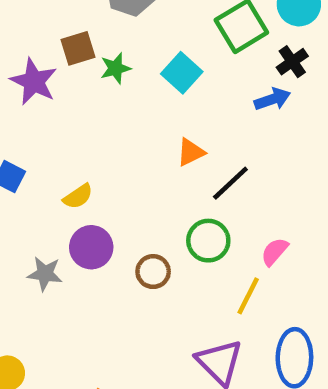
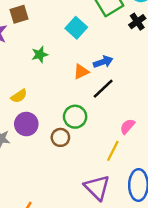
green star: (116, 68) -> (40, 55), moved
blue arrow: (272, 99) -> (103, 62), moved
green circle: (208, 241) -> (75, 117), moved

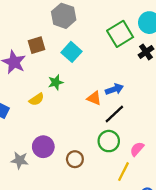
cyan square: (76, 28) -> (71, 52), moved
orange triangle: (81, 72) -> (94, 98), turned 49
yellow semicircle: (19, 96) -> (37, 99), moved
green circle: (75, 117) -> (109, 141), moved

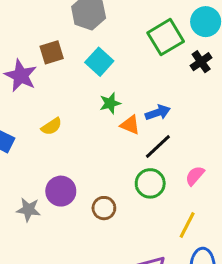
green star: (56, 82) -> (110, 103), moved
pink semicircle: (137, 149) -> (195, 176), moved
yellow line: (123, 172) -> (187, 225), moved

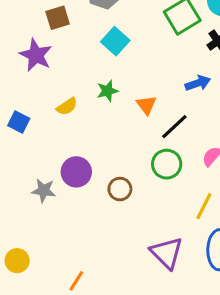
brown square: (52, 52) -> (58, 18), moved
green star: (110, 103) -> (107, 91), moved
blue arrow: (158, 113) -> (198, 83), moved
orange triangle: (130, 125) -> (146, 105), turned 30

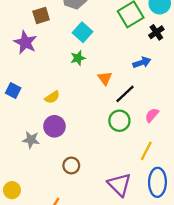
green star: (107, 91) -> (78, 58), moved
yellow semicircle: (67, 106) -> (52, 97), moved
brown circle: (120, 189) -> (71, 165), moved

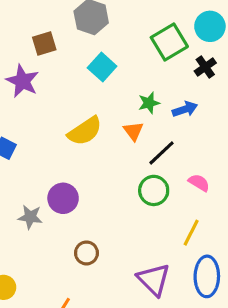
green star: (78, 58) -> (149, 103), moved
yellow semicircle: (52, 97) -> (85, 131), moved, size x1.6
pink semicircle: (152, 115) -> (199, 183), turned 80

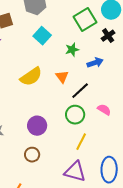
green star: (149, 103) -> (72, 50), moved
purple circle: (63, 198) -> (37, 126), moved
yellow line: (191, 233) -> (81, 142), moved
purple triangle: (154, 280) -> (75, 172), turned -30

